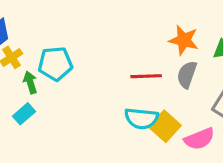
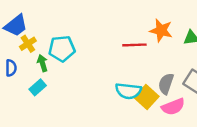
gray semicircle: (187, 75) -> (166, 84), moved
red line: (146, 76) -> (134, 45), moved

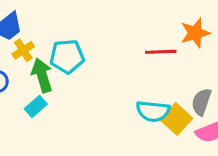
orange star: (161, 30) -> (195, 33), turned -30
green arrow: (42, 63) -> (42, 75), size x1.5

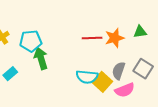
orange star: (195, 33) -> (114, 38), moved
green arrow: (42, 75) -> (41, 58), moved

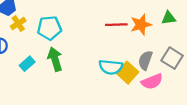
green arrow: (41, 58) -> (55, 59), moved

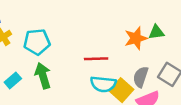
green triangle: (169, 18) -> (156, 32), moved
red line: (116, 25) -> (96, 59), moved

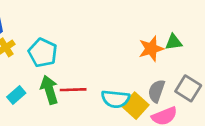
cyan pentagon: (37, 42) -> (43, 53), turned 30
red line: (96, 59) -> (73, 90), moved

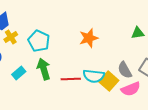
orange star: (151, 49) -> (89, 38), moved
red line: (73, 90) -> (71, 79), moved
gray semicircle: (156, 91) -> (125, 70), turned -48

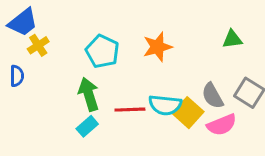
cyan pentagon: (39, 41) -> (102, 51), moved
cyan rectangle: (19, 73) -> (87, 126), moved

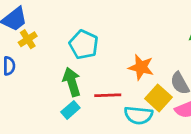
orange star: (157, 47) -> (141, 67), moved, turned 30
cyan semicircle: (165, 105) -> (138, 115), moved

